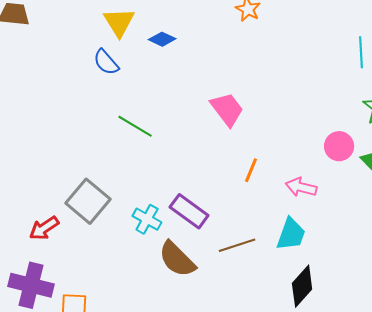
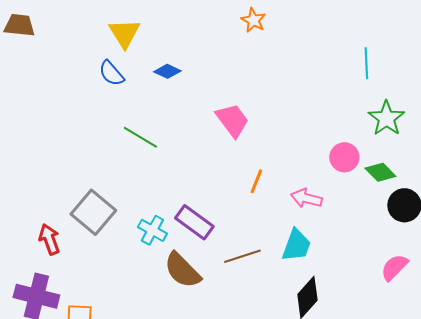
blue diamond: (162, 39) -> (167, 71), moved
red arrow: (44, 228) -> (49, 239), turned 104

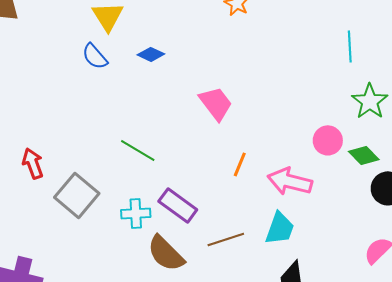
green line: (140, 137) -> (138, 150), moved
pink arrow: (306, 198) -> (290, 181), size x1.4
cyan cross: (152, 230) -> (136, 213), turned -32
red arrow: (49, 239) -> (33, 163), moved

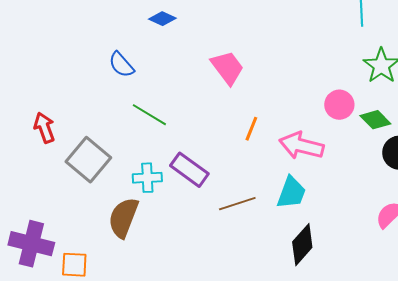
blue semicircle: (95, 56) -> (121, 65), moved
brown semicircle: (166, 253) -> (123, 218), moved, turned 66

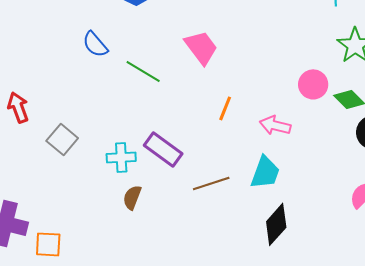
green line: (149, 115) -> (143, 71), moved
pink arrow: (301, 146) -> (275, 125), size x0.7
gray square: (88, 160) -> (62, 139), size x0.7
brown semicircle: (123, 218) -> (132, 197), moved, size x0.6

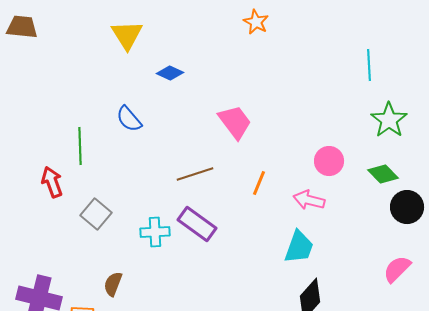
green line: (143, 71) -> (80, 146), moved, turned 57
pink circle: (313, 84) -> (329, 161), moved
brown line: (211, 183) -> (195, 174), moved
brown semicircle: (132, 197) -> (113, 284), moved

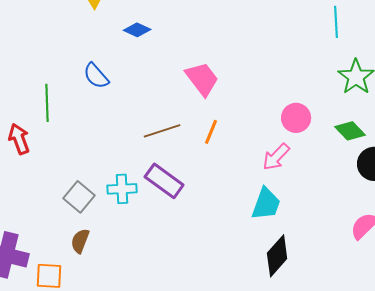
orange line: (259, 183) -> (211, 132), moved
pink arrow: (309, 200) -> (276, 157), turned -60
gray square: (96, 214) -> (79, 197), moved

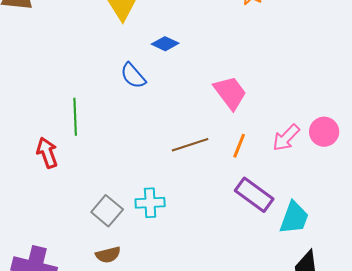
blue semicircle: (96, 76) -> (133, 76), moved
pink arrow: (276, 157) -> (286, 138), moved
purple rectangle: (164, 181) -> (254, 195), moved
brown semicircle: (80, 241) -> (108, 255), turned -125

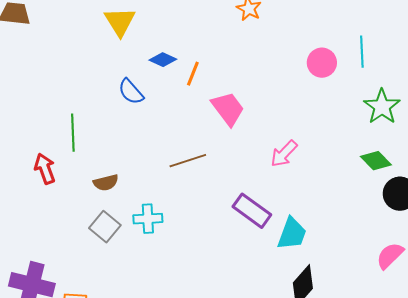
pink circle: (324, 132) -> (322, 63), moved
orange line: (239, 146) -> (193, 74), moved
brown semicircle: (108, 255) -> (106, 183), moved

